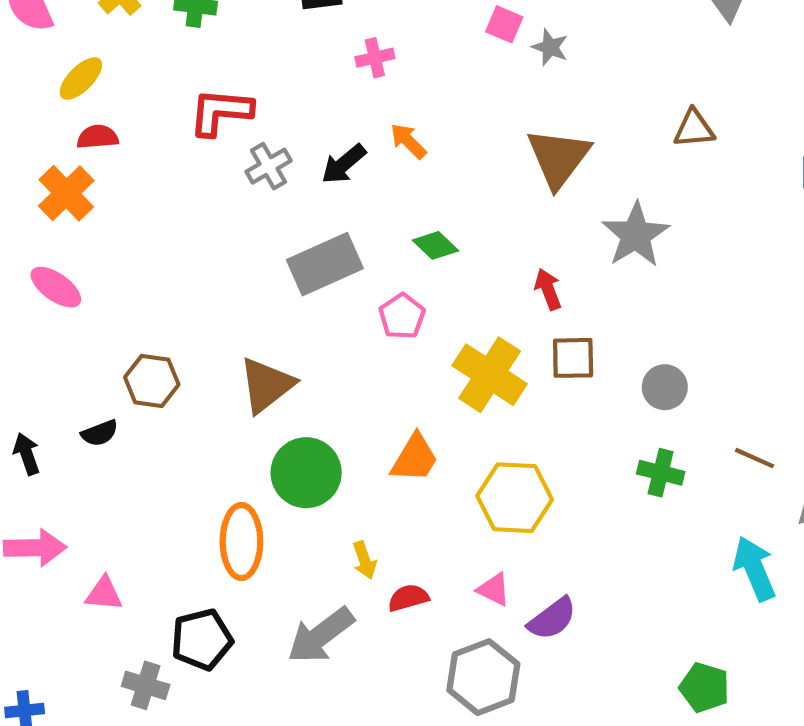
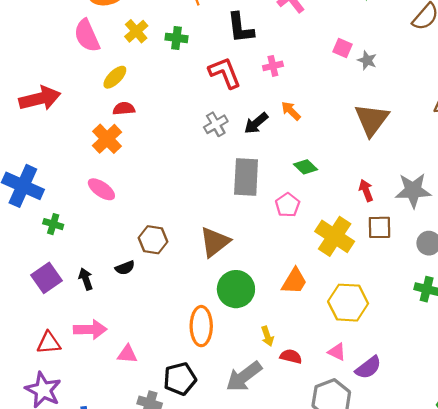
red L-shape: (221, 112) -> (225, 73), moved, turned 63
gray star: (636, 235) -> (413, 190), moved, turned 30
gray rectangle: (325, 264) -> (246, 177), turned -63
red semicircle: (408, 598) -> (291, 356), turned 30

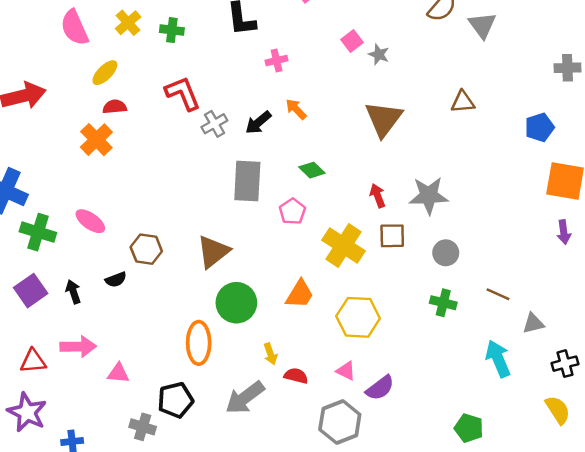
pink square: (342, 48) -> (352, 41), turned 30
red L-shape: (225, 73) -> (183, 93), moved
pink ellipse: (101, 189) -> (90, 221), moved
green cross: (53, 224) -> (38, 232), size x1.6

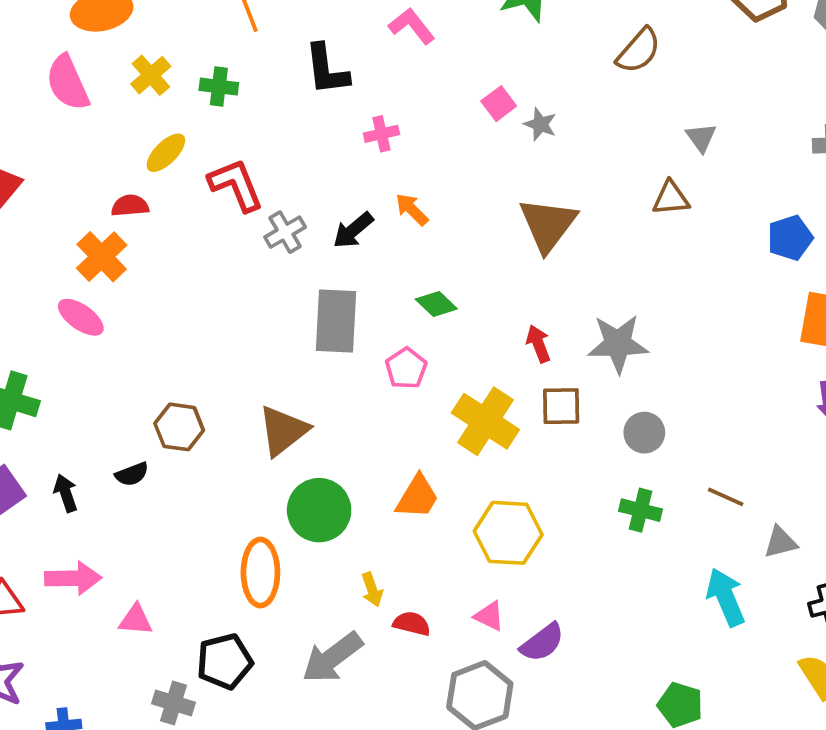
gray triangle: (482, 25) -> (701, 138), moved, size x0.7
yellow ellipse: (105, 73) -> (166, 153), moved
pink ellipse: (90, 221) -> (81, 317), moved

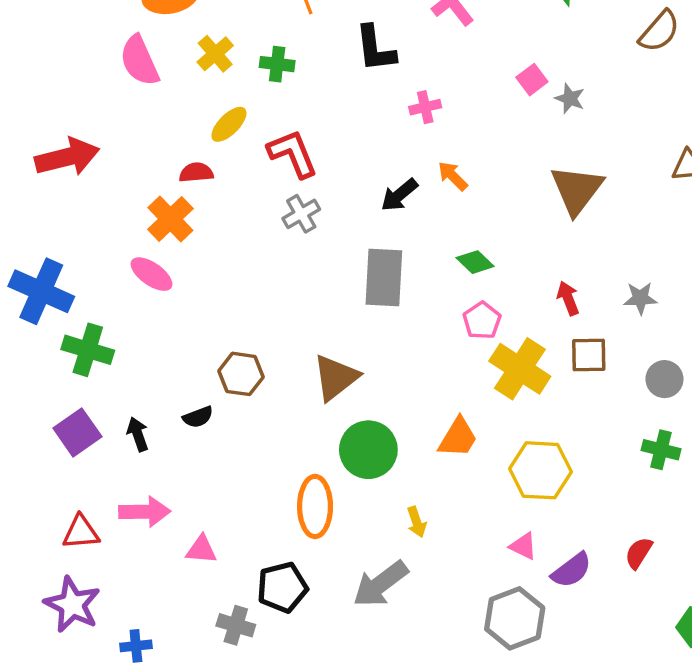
gray cross: (285, 232) -> (301, 214), moved
gray star: (618, 344) -> (640, 298), size x0.6
pink pentagon: (406, 368) -> (482, 321), moved
red semicircle: (412, 624) -> (639, 553), moved, turned -72

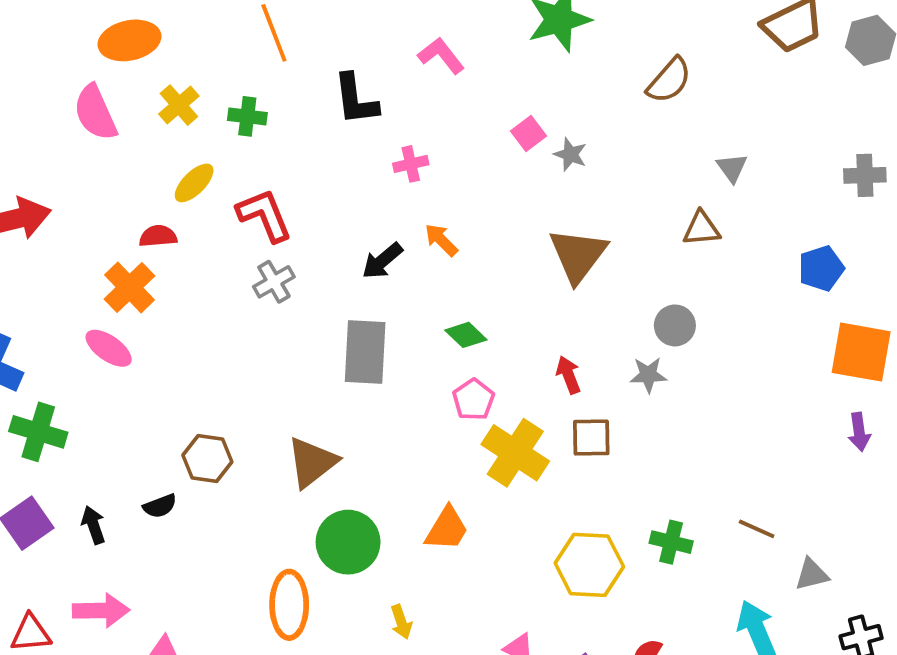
gray circle: (664, 379) -> (675, 325), moved
yellow hexagon: (541, 470) -> (589, 565), moved

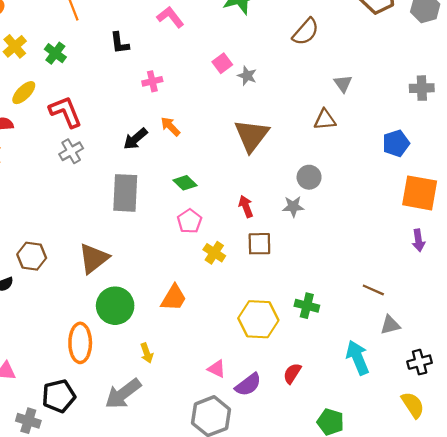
black L-shape: (356, 99) -> (120, 43), size x0.7
green cross: (247, 116) -> (55, 53), turned 30
yellow cross: (515, 453) -> (214, 253), size x0.6
brown line: (757, 529) -> (373, 290), moved

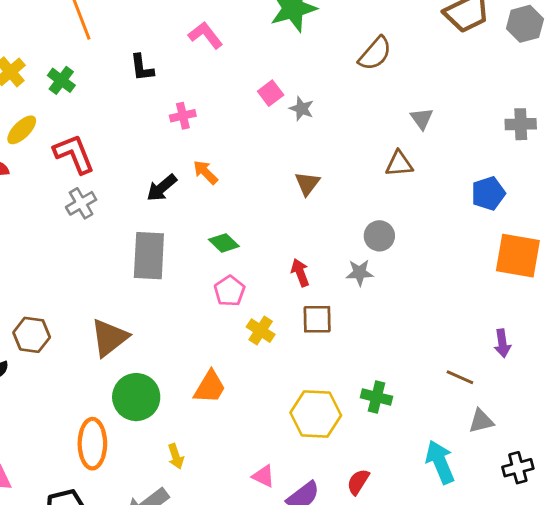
brown triangle: (252, 135) -> (307, 184), size x0.6
purple arrow: (418, 240) -> (502, 343), moved

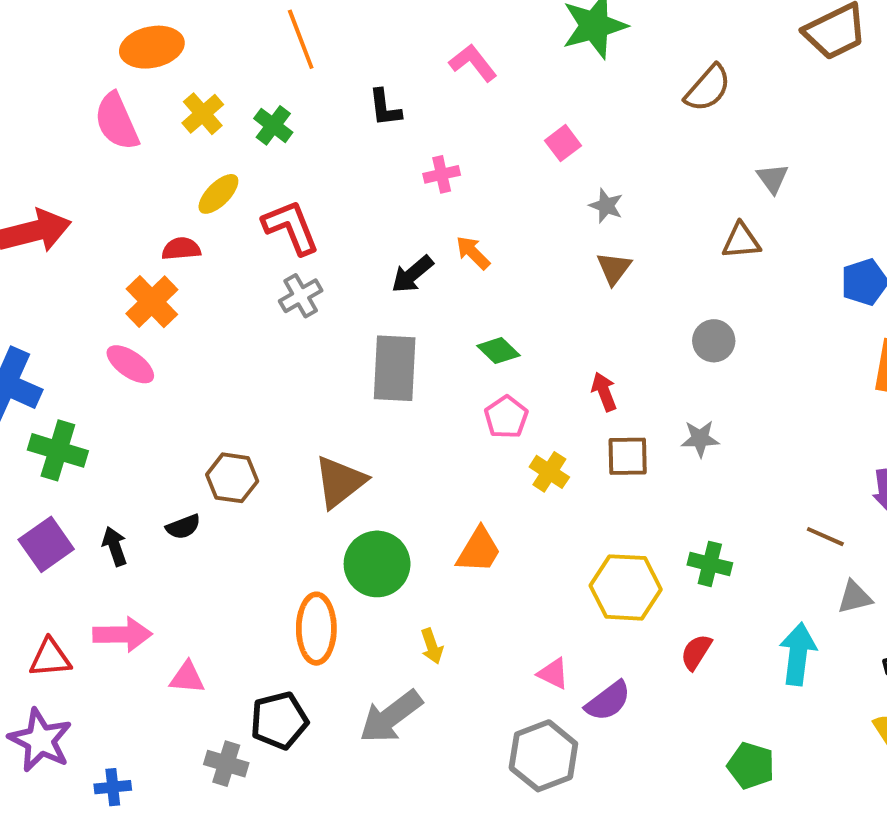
gray star: (302, 109) -> (606, 206), moved
gray star: (360, 273) -> (700, 439), moved
cyan arrow: (440, 462) -> (798, 654), turned 30
red semicircle: (358, 482) -> (696, 652), moved

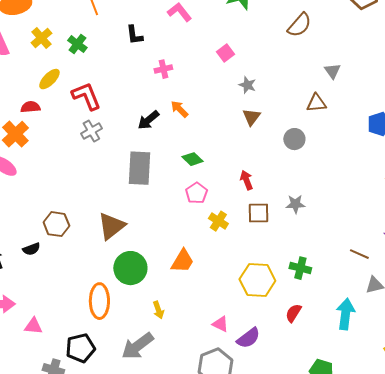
gray circle: (714, 341) -> (294, 139), moved

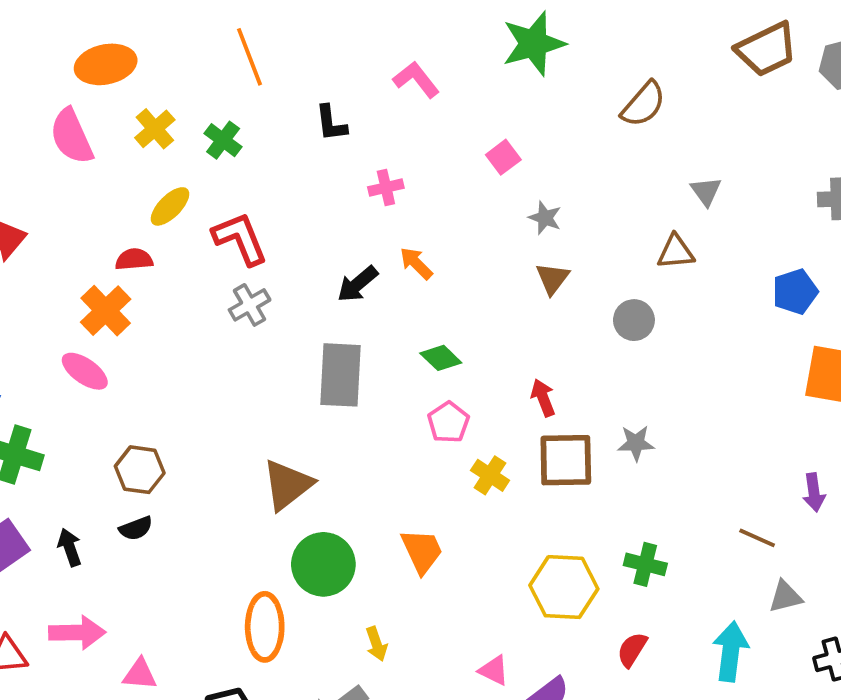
brown square: (258, 213) -> (566, 460), size x1.4
brown hexagon: (56, 224) -> (140, 470), moved
orange trapezoid: (182, 261) -> (422, 551), turned -56

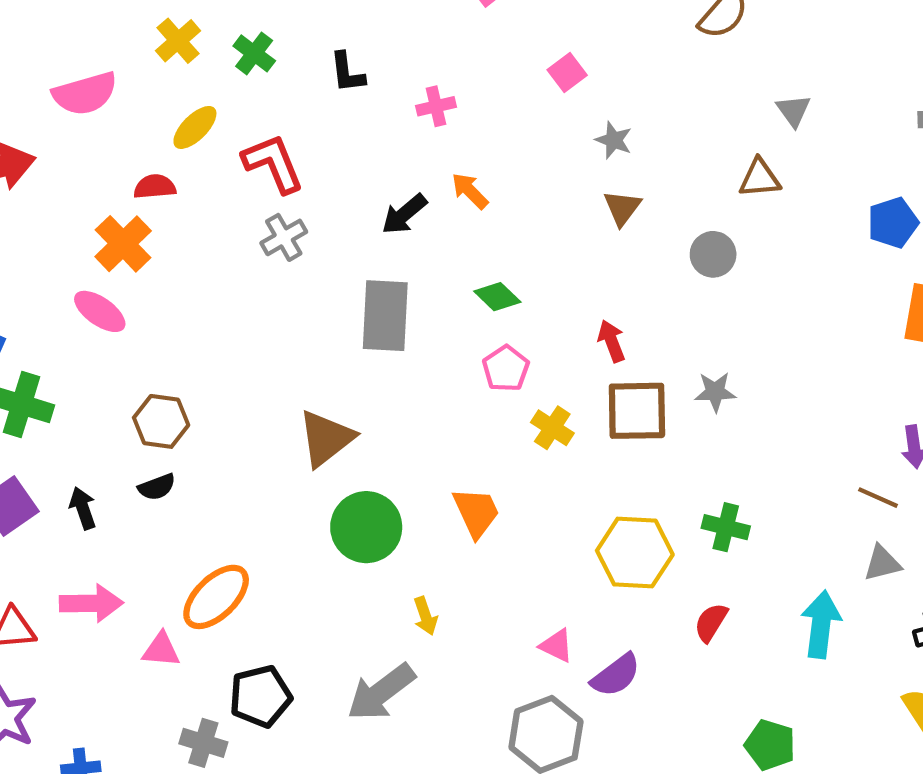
black L-shape: (331, 123) -> (347, 72), moved
pink semicircle: (72, 136) -> (85, 94), moved, turned -82
brown line: (757, 538) -> (878, 498), moved
orange ellipse: (265, 627) -> (216, 597), moved, turned 46

